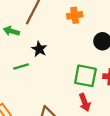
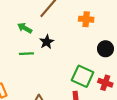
green arrow: (11, 31) -> (25, 28), moved

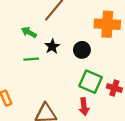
orange cross: (86, 19) -> (107, 24), moved, size x1.6
black circle: (105, 49) -> (82, 50), moved

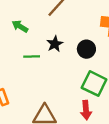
green arrow: (29, 32) -> (20, 26), moved

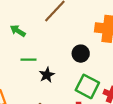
black star: (55, 44) -> (47, 75), moved

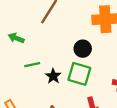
green square: (87, 86) -> (79, 74), moved

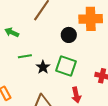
black circle: (83, 49) -> (69, 35), moved

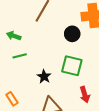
green line: (25, 56) -> (20, 56), moved
black star: (43, 67) -> (44, 76), moved

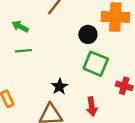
green square: (72, 66) -> (96, 64), moved
black star: (44, 76) -> (60, 87), moved

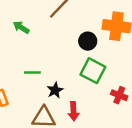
green line: (23, 51) -> (32, 72), moved
red arrow: (92, 107) -> (73, 111), moved

